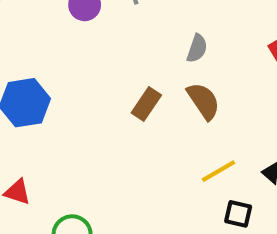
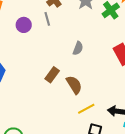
brown semicircle: (203, 101) -> (74, 85), moved

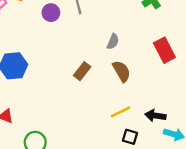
brown semicircle: (74, 85) -> (122, 71), moved

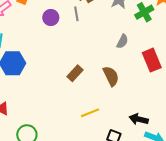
gray semicircle: (113, 42) -> (122, 41), moved
yellow line: (120, 112) -> (90, 113), moved

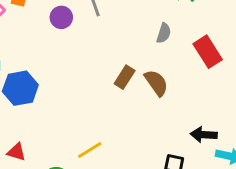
brown rectangle: (75, 73) -> (125, 77), moved
yellow line: (90, 113) -> (90, 150), moved

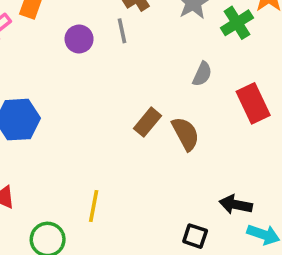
yellow line: (90, 150) -> (94, 206), turned -55

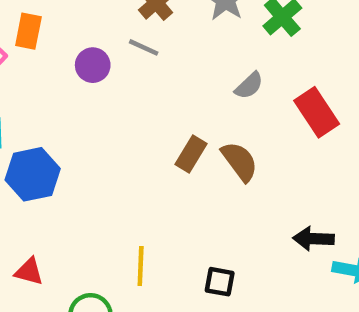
gray line: (122, 31) -> (144, 47), turned -45
gray semicircle: (202, 74) -> (249, 86), turned 30
black square: (195, 236) -> (220, 282), moved

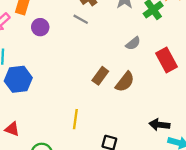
purple circle: (93, 65) -> (40, 27), moved
brown semicircle: (240, 161) -> (125, 82), turned 70
yellow line: (141, 266) -> (75, 119), moved

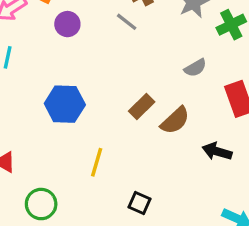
blue hexagon: (18, 79) -> (65, 104), moved
black arrow: (159, 125) -> (217, 151), moved

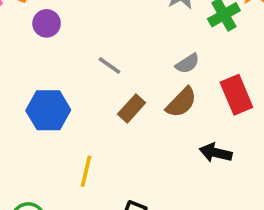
gray line: (127, 22) -> (109, 65), moved
brown semicircle: (175, 120) -> (181, 102), moved

